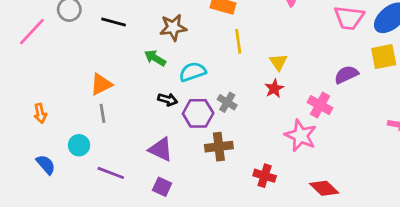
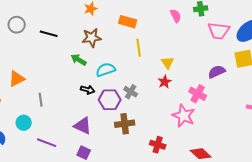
orange triangle: (101, 84) -> (17, 79), moved

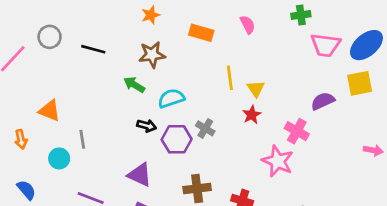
pink semicircle: (176, 16) -> (248, 25), moved
yellow line: (139, 48) -> (230, 78), moved
orange triangle: (17, 79) -> (50, 111), turned 48
cyan circle: (24, 123) -> (59, 158), moved
brown cross: (125, 124) -> (197, 188), moved

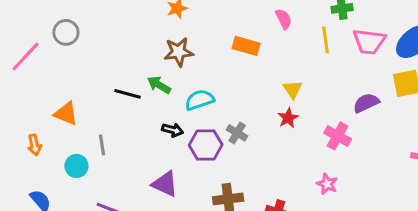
orange rectangle: (201, 33) -> (246, 46), moved
black line: (93, 49) -> (128, 94), moved
yellow line: (230, 78) -> (326, 40), moved
pink star: (278, 161) -> (327, 184), moved, size x0.6

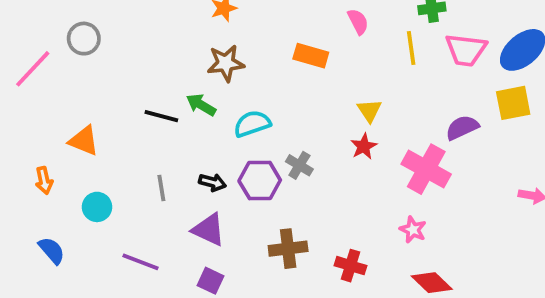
black arrow: (173, 130) -> (212, 182), moved
pink cross: (338, 136) -> (426, 169), size x1.4
gray line: (102, 145) -> (161, 188), moved

